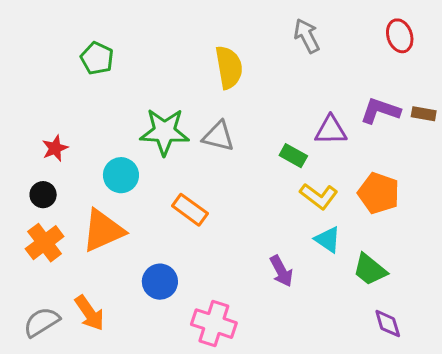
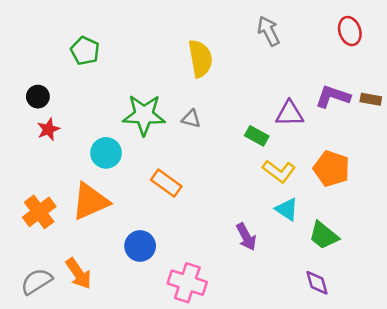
gray triangle: (218, 136) -> (191, 119), size x0.7
black circle: (43, 195) -> (38, 97), moved
purple diamond: (388, 324) -> (317, 283), moved

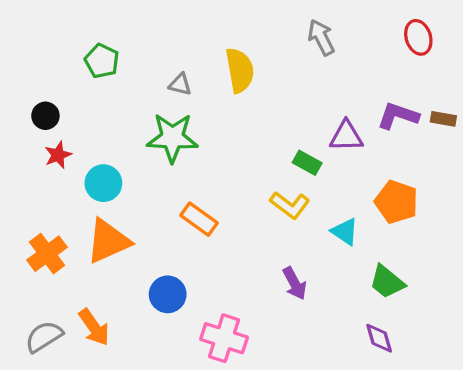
gray triangle: (191, 119) -> (180, 84), moved
cyan circle: (106, 153) -> (103, 183), moved
yellow L-shape: (279, 171) -> (290, 205), moved
cyan triangle: (287, 209) -> (345, 232), moved

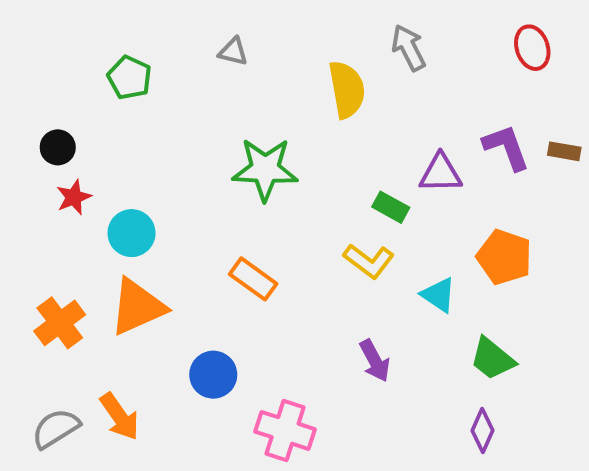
yellow semicircle: (240, 70) -> (347, 90), moved
gray triangle: (180, 84) -> (233, 52), moved
purple L-shape: (398, 116) -> (506, 147), turned 51
green star: (172, 138) -> (265, 169), moved
purple diamond: (379, 338) -> (482, 430), turned 40

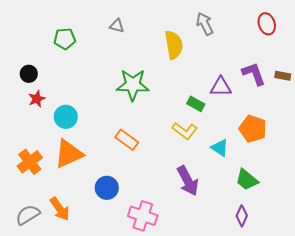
green pentagon: (130, 78) -> (65, 39), turned -30
purple arrow: (375, 361) -> (188, 181), size x1.4

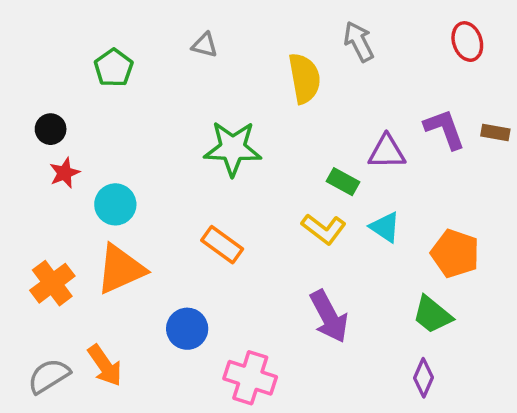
green pentagon: (65, 39) -> (114, 68), turned -30
orange pentagon: (253, 129) -> (455, 253), moved
cyan triangle: (220, 148) -> (385, 227), moved

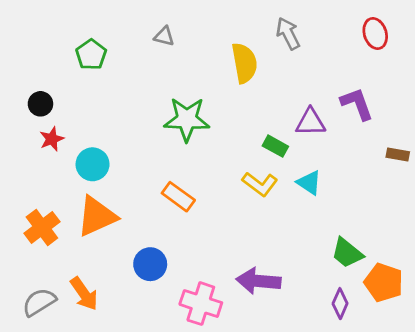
brown rectangle: (495, 133) -> (398, 154), moved
orange pentagon: (455, 253) -> (384, 282), moved
purple arrow: (329, 316) -> (258, 281), moved, turned 123

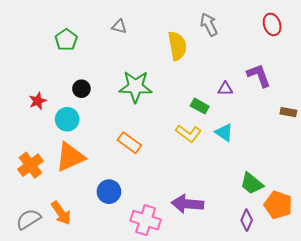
black circle: (40, 104) -> (81, 89), moved
purple triangle: (311, 122) -> (225, 89), size x0.7

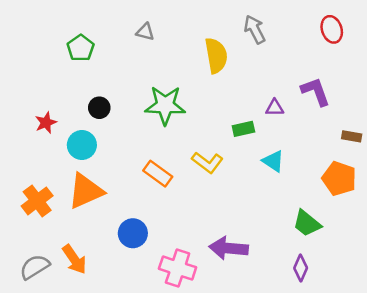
green rectangle: (200, 106) -> (243, 129), turned -42
yellow L-shape: (188, 134) -> (207, 162), moved
orange pentagon: (278, 205) -> (339, 179), moved

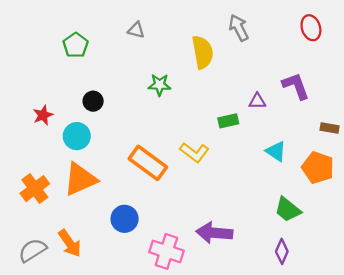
green star: (165, 105) -> (159, 85), moved, size x0.6
cyan triangle: (273, 161) -> (276, 151), moved
orange rectangle: (158, 174) -> (148, 163), size x1.4

